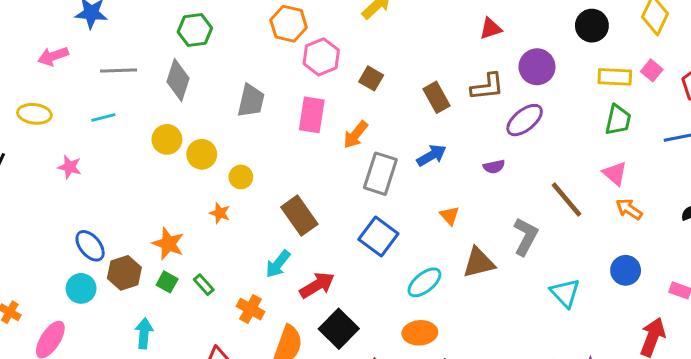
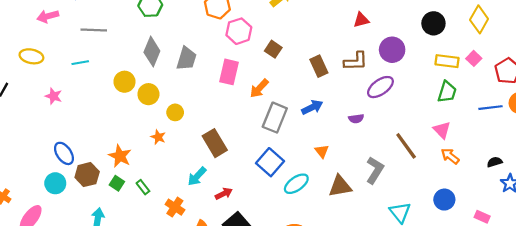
gray diamond: (178, 80) -> (152, 52), moved
cyan ellipse: (424, 282) -> (296, 184), moved
red arrow: (317, 285) -> (224, 194), size x0.7

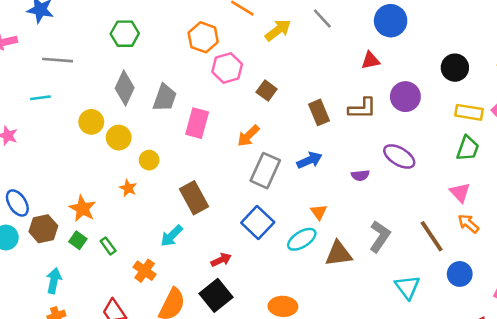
pink rectangle: (229, 72) -> (197, 123), moved
purple ellipse: (380, 87) -> (399, 156), moved, turned 64
brown line: (406, 146) -> (432, 236), moved
cyan ellipse: (296, 184) -> (302, 239), moved
red arrow: (224, 194) -> (221, 260), moved

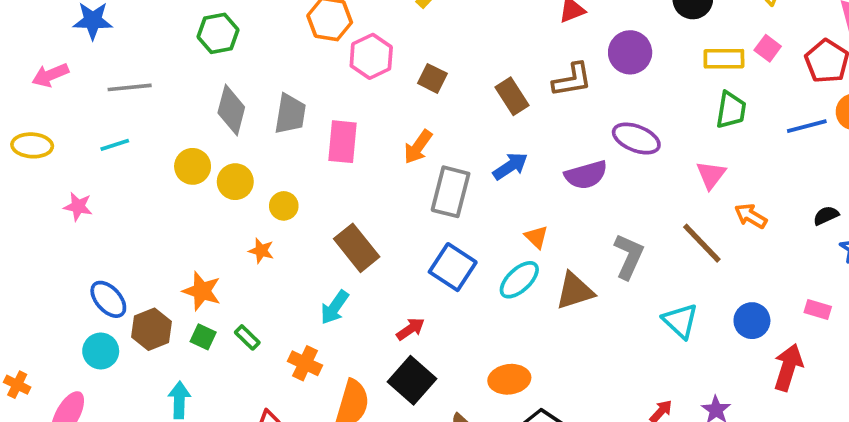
purple semicircle: (360, 175) -> (586, 175), size x1.6
pink triangle: (460, 193) -> (711, 175), moved, turned 30
blue circle: (460, 274) -> (752, 321), moved

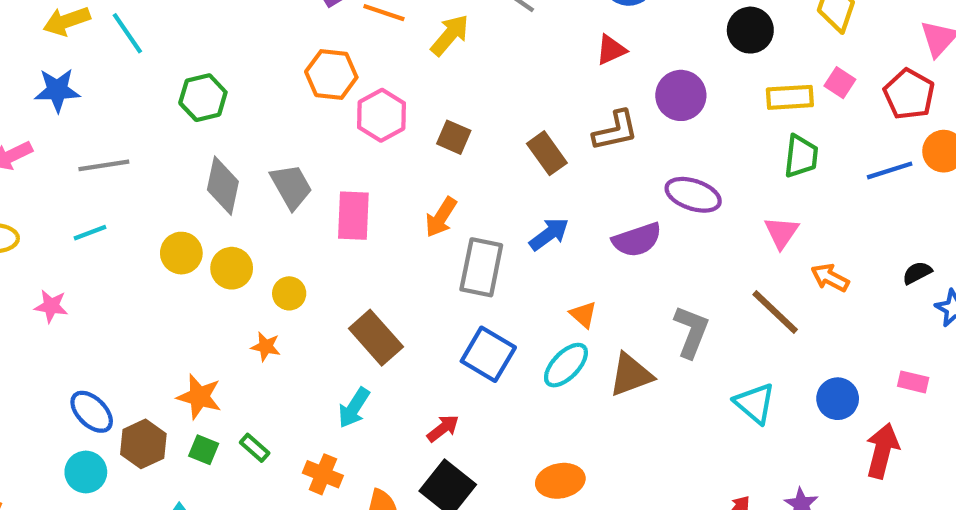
gray trapezoid: (290, 114) -> (291, 187), turned -36

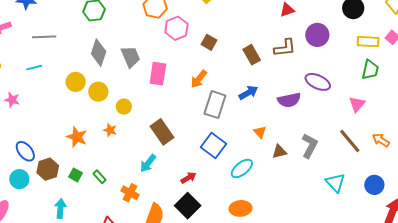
orange arrow: (830, 278) -> (381, 140), moved
cyan ellipse: (566, 365) -> (242, 168), moved
brown triangle: (631, 375) -> (279, 152), moved, size x0.7
orange star: (199, 397) -> (77, 137), moved

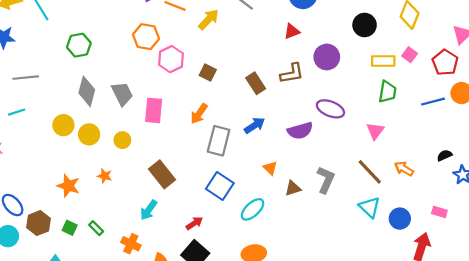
yellow circle: (124, 107) -> (122, 140), moved
cyan triangle: (335, 183) -> (370, 207), moved

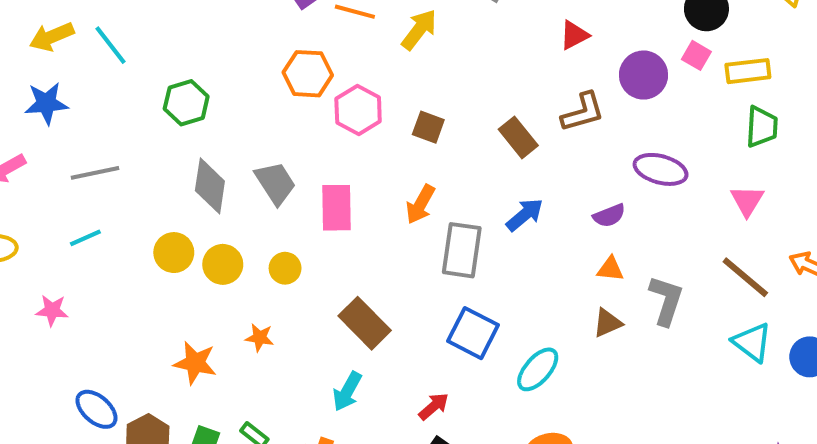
pink square: (410, 55) -> (696, 55), moved
purple semicircle: (300, 131) -> (609, 216), size x0.7
orange triangle: (270, 168) -> (610, 269), moved, turned -32

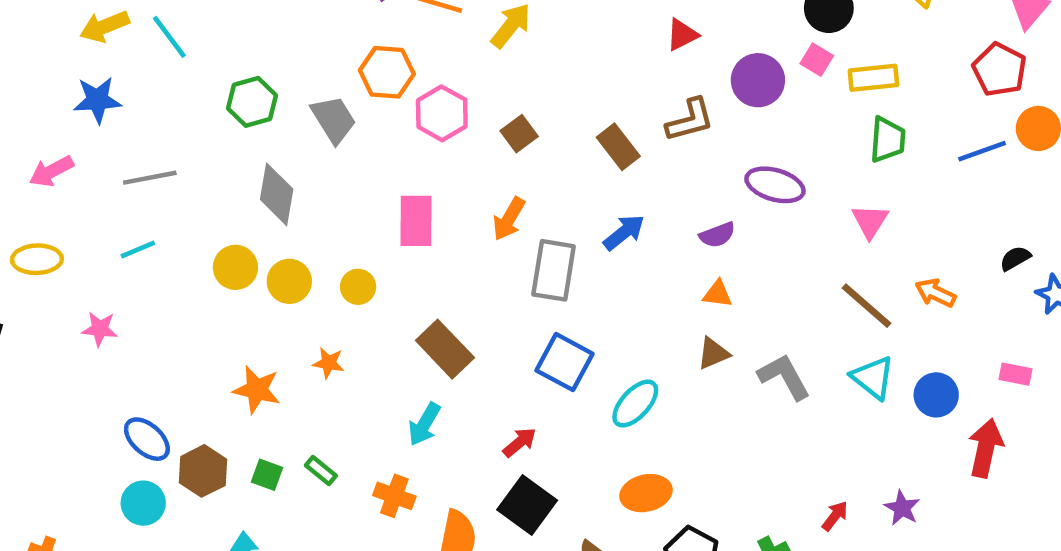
brown square: (428, 127) -> (519, 134), turned 32
gray trapezoid: (275, 183) -> (334, 119), moved
gray L-shape: (666, 300) -> (784, 377), moved, turned -48

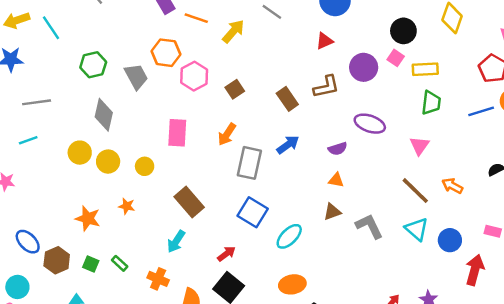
cyan circle: (143, 503) -> (17, 287), moved

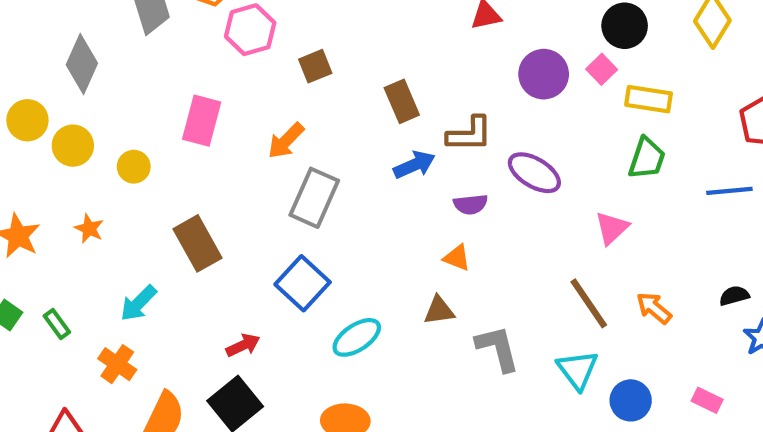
brown L-shape: (326, 87) -> (470, 134), moved
blue arrow: (288, 145) -> (414, 165), moved
cyan arrow: (176, 241) -> (138, 303), moved

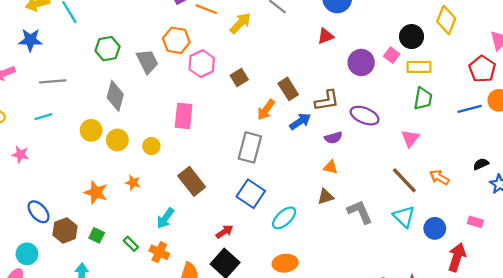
black circle: (625, 26) -> (412, 37), moved
orange arrow: (286, 141) -> (266, 110), moved
green rectangle: (57, 324) -> (131, 244), moved

